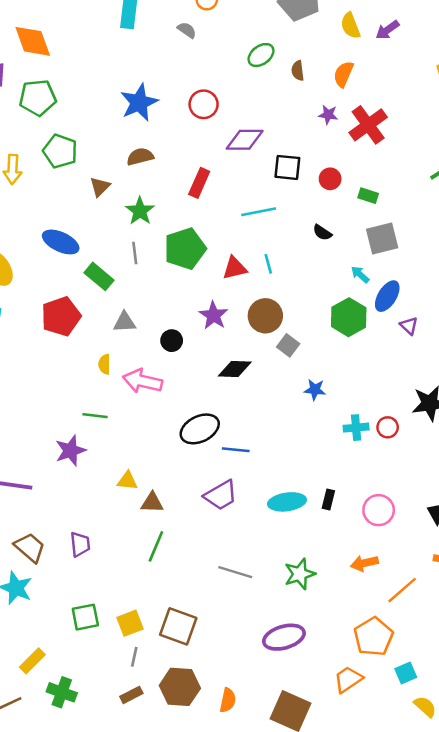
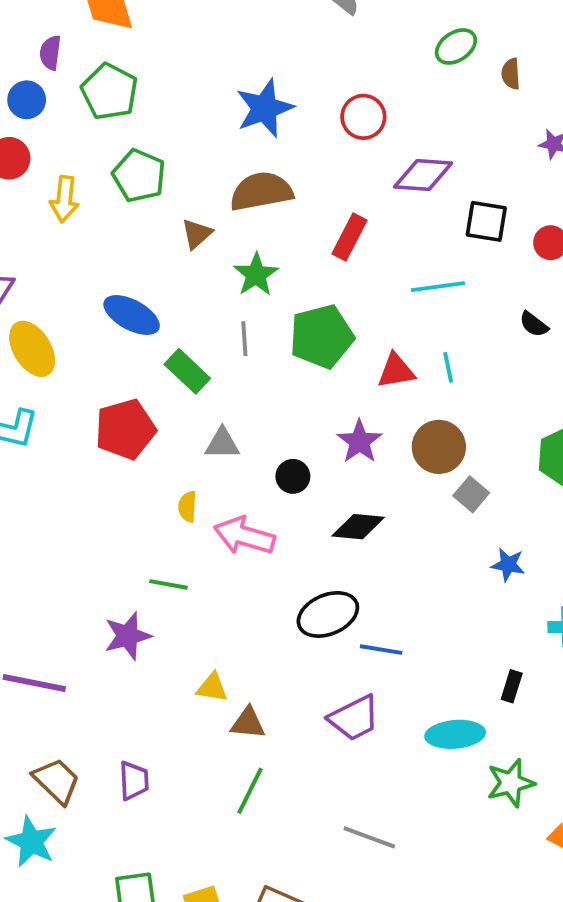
green pentagon: (38, 98) -> (109, 92), turned 30
brown semicircle: (140, 157) -> (261, 191), size x1.5
black diamond: (235, 369) -> (358, 527), moved
black rectangle: (328, 499) -> (512, 686), moved
green star: (300, 574) -> (511, 783), moved

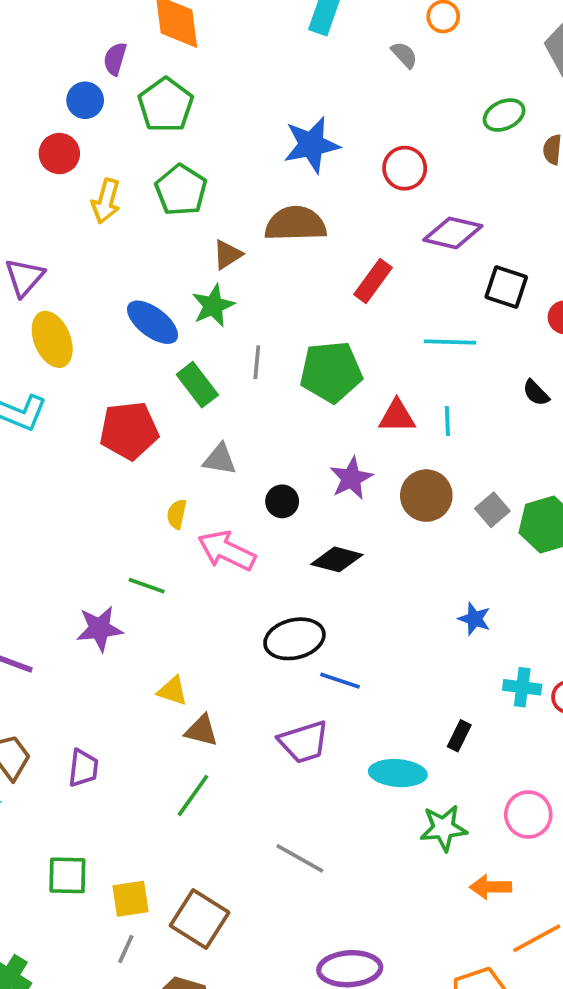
green star: (256, 275) -> (213, 306), moved
gray square: (471, 494) -> (492, 510), moved

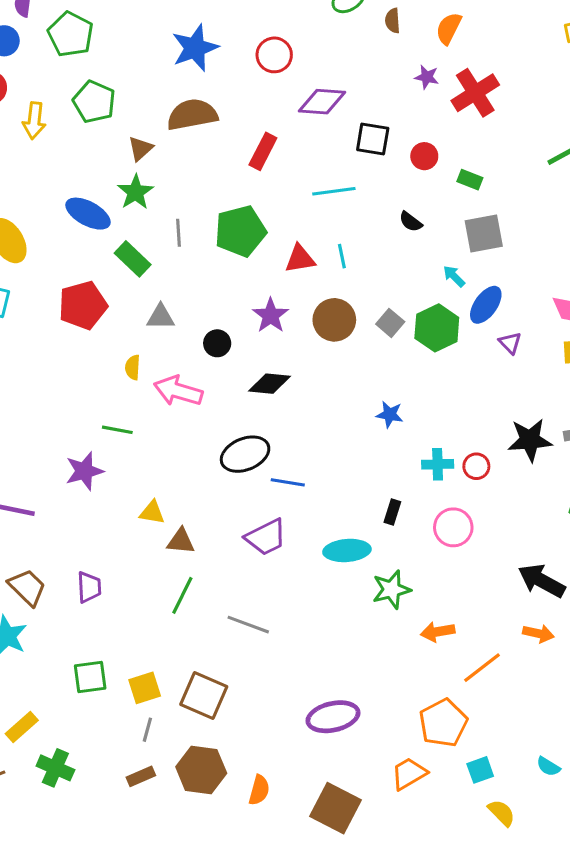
pink circle: (528, 815) -> (453, 527), moved
gray line: (300, 858) -> (248, 625), moved

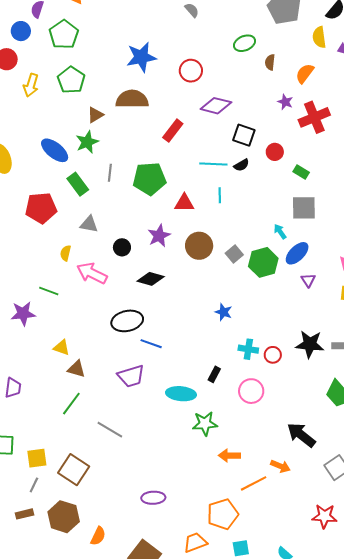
black semicircle: (411, 222) -> (241, 165), moved, turned -77
cyan line: (342, 256) -> (220, 195), moved
orange arrow: (538, 633) -> (280, 466), moved
purple ellipse: (333, 717) -> (153, 498), size x0.7

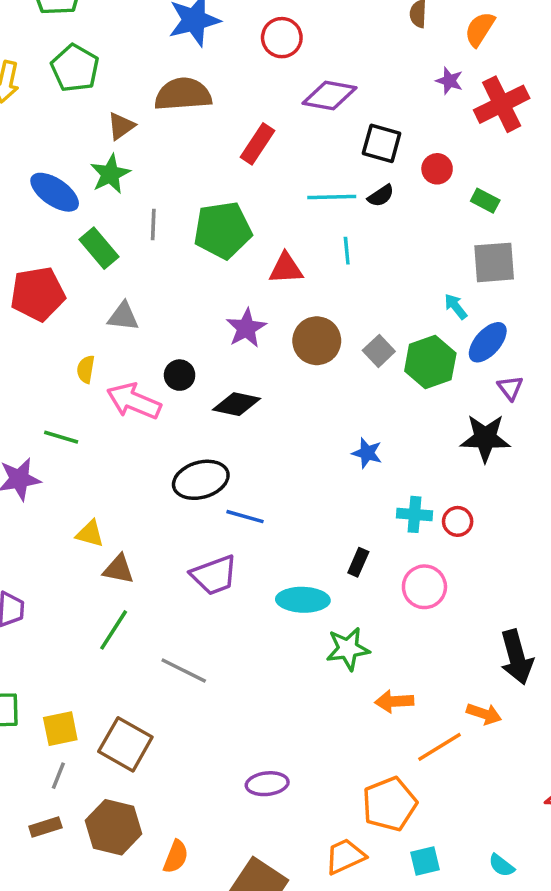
black circle: (122, 247) -> (180, 375), moved
black star: (310, 344) -> (485, 438), moved
black arrow: (301, 435) -> (517, 657), turned -140

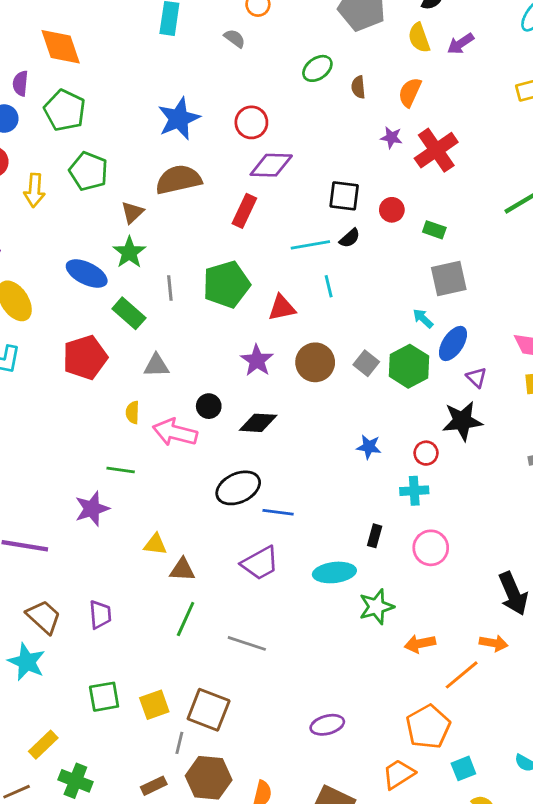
purple diamond: (329, 96) -> (271, 165), moved
red circle: (458, 521) -> (426, 453), moved
gray line: (58, 776) -> (179, 743), moved

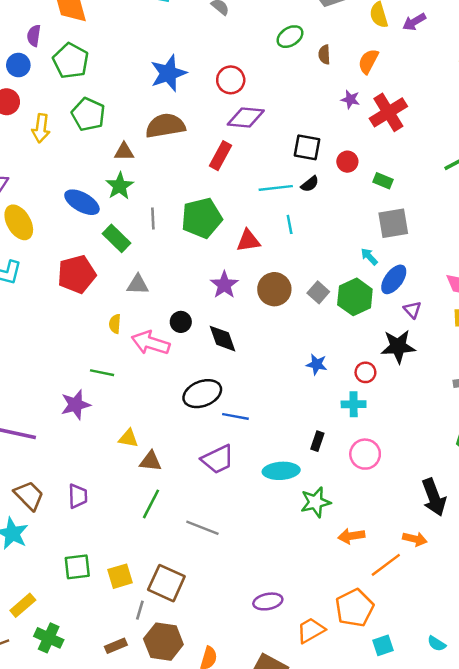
brown triangle: (132, 212) -> (124, 152), turned 40
black diamond: (258, 423) -> (222, 339), turned 64
orange trapezoid: (399, 774) -> (311, 630), moved

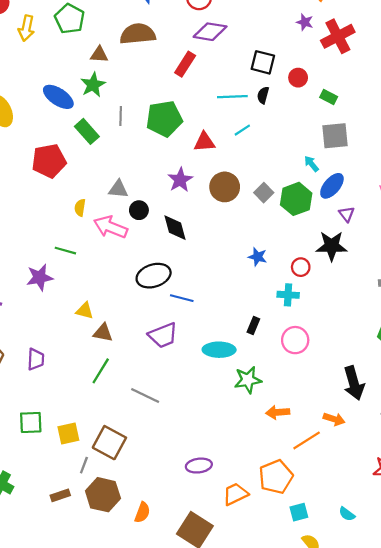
black semicircle: (310, 184) -> (263, 95), turned 140
cyan line: (290, 224) -> (242, 130), turned 63
gray triangle: (138, 285) -> (118, 189), moved

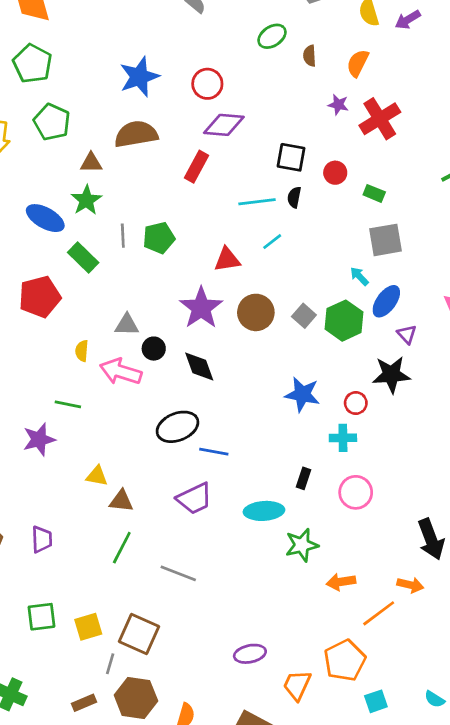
green pentagon: (164, 119) -> (159, 238), moved, size x0.7
purple star: (180, 180) -> (201, 308), size x1.4
blue star: (258, 257) -> (302, 394), size x1.5
orange trapezoid: (235, 494) -> (297, 685), turned -36

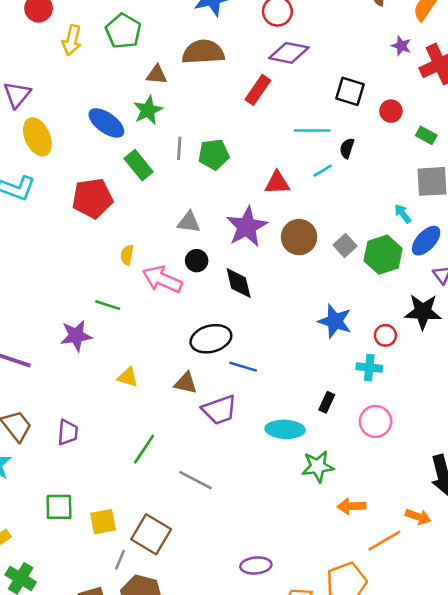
black semicircle: (294, 197) -> (347, 148), moved
gray triangle: (127, 325) -> (189, 222), moved
brown triangle: (121, 501) -> (186, 383), moved

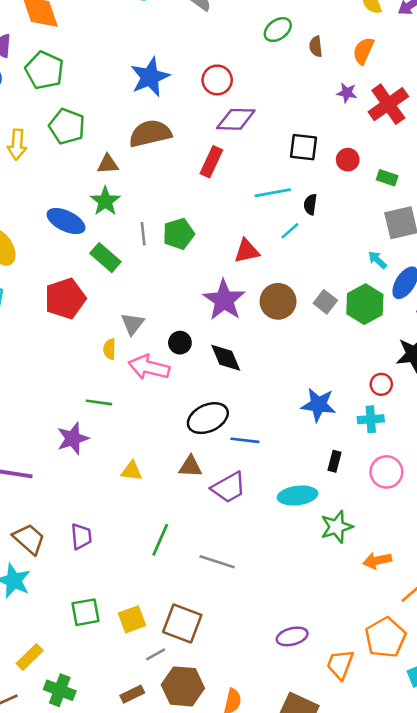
gray triangle: (189, 222) -> (133, 324), moved, turned -50
blue star: (335, 321) -> (318, 405), moved
gray line: (120, 560) -> (156, 654), turned 48

